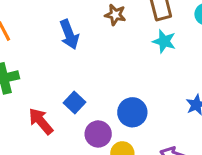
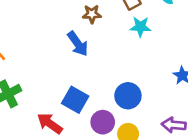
blue arrow: (69, 34) -> (78, 44), moved
blue square: (74, 103) -> (75, 100), size x1.4

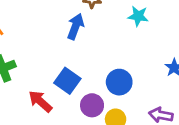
blue arrow: (78, 44) -> (75, 26), turned -130

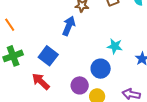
cyan star: (138, 16) -> (115, 46), moved
blue square: (67, 81) -> (48, 56), moved

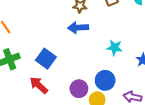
blue arrow: (69, 26) -> (78, 28), moved, turned -114
blue circle: (101, 69) -> (105, 80), moved

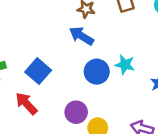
blue arrow: (78, 28) -> (81, 36), turned 30
blue circle: (105, 80) -> (97, 72), moved

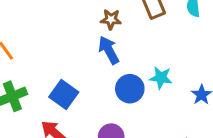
blue arrow: (81, 36) -> (109, 50), turned 35

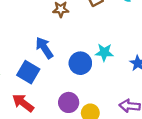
blue arrow: (109, 50) -> (44, 48), moved

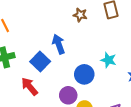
blue circle: (80, 63) -> (84, 74), moved

